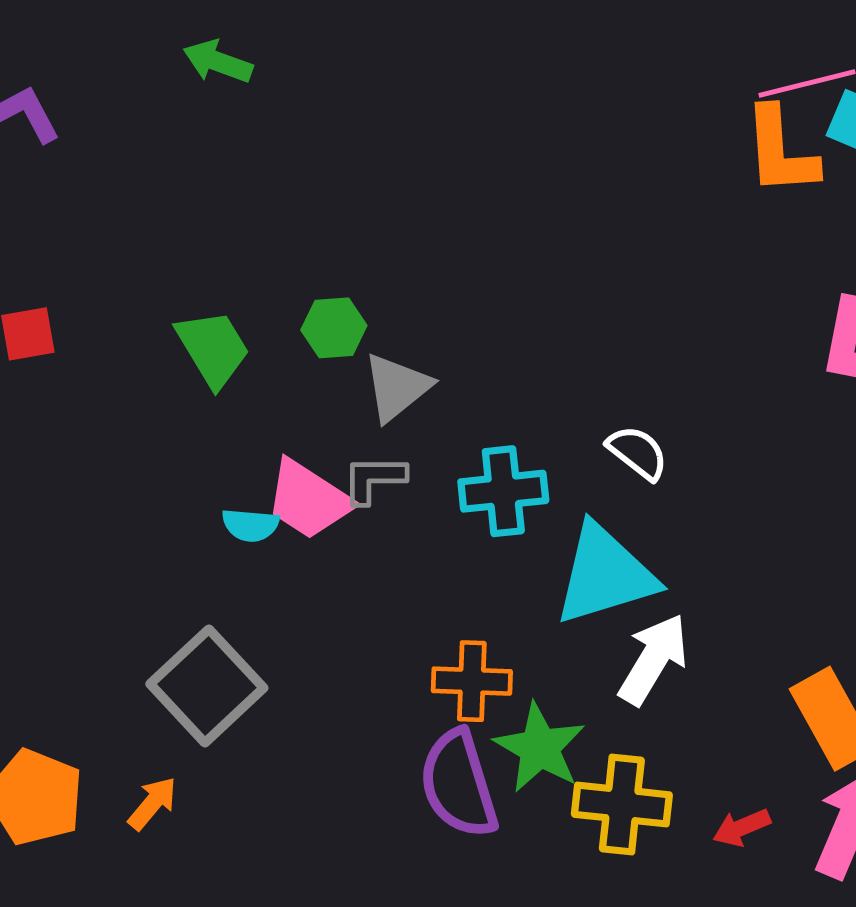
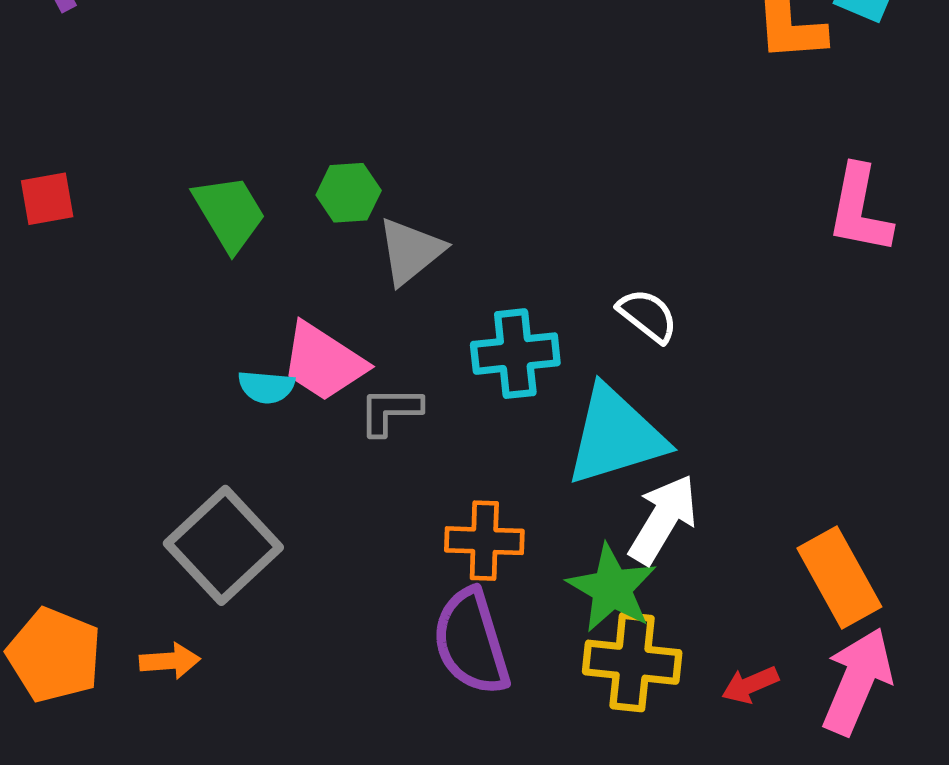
gray L-shape: (374, 479) -> (390, 411), moved
green star: (540, 748) -> (612, 588), moved
orange arrow: (152, 803) -> (170, 661), turned 46

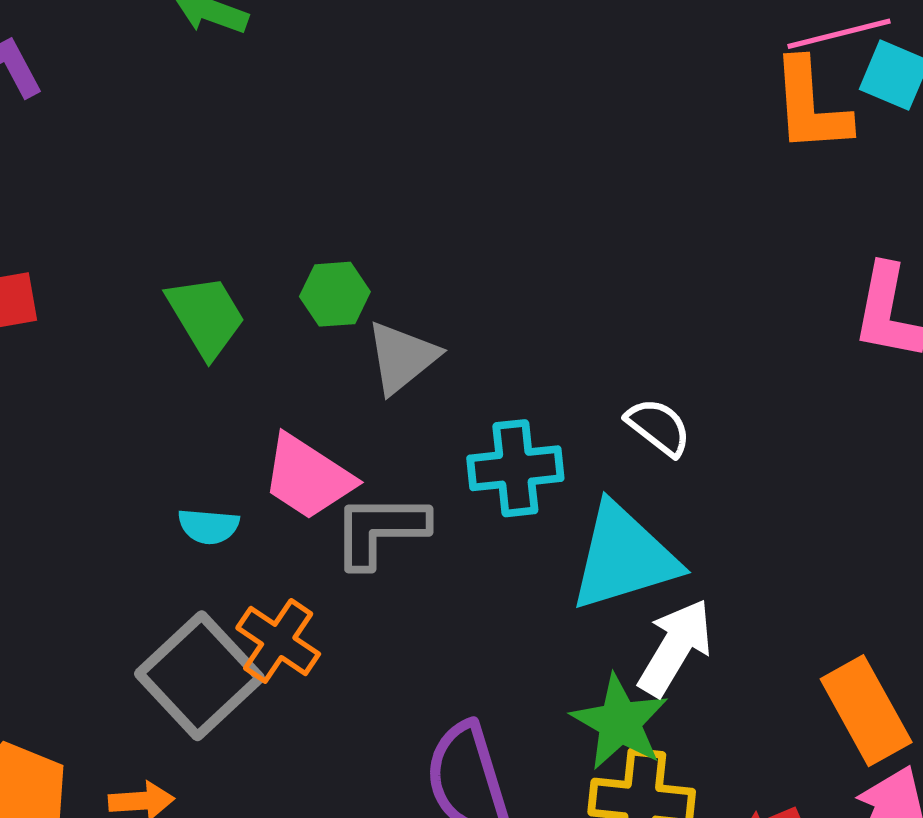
cyan semicircle: (266, 387) -> (209, 526), moved
gray L-shape: (390, 411) -> (380, 530), size x1.4
orange cross: (484, 541) -> (278, 641), moved, turned 32

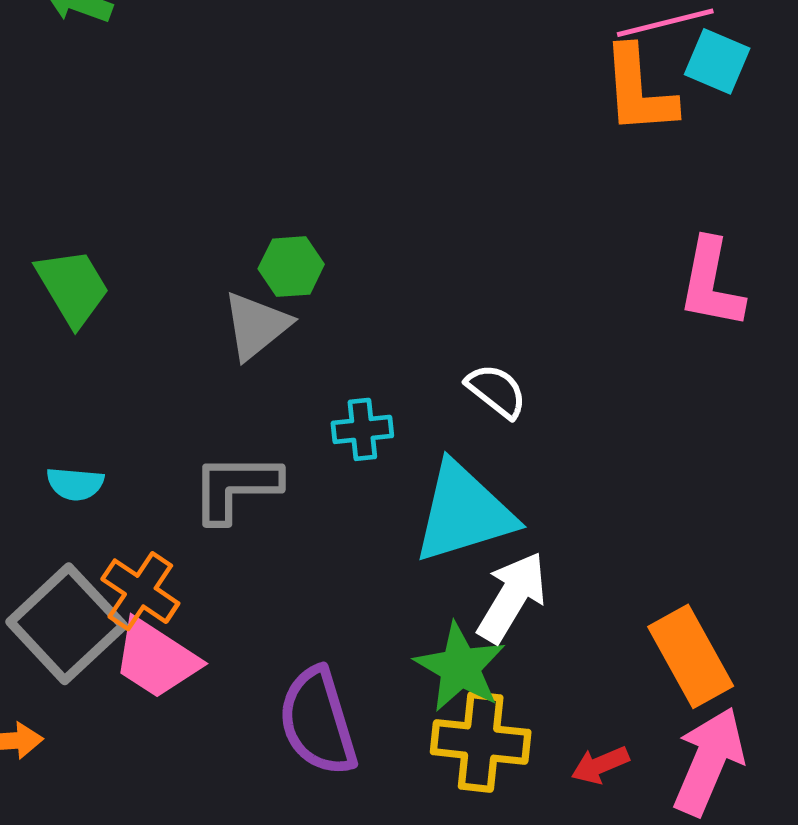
green hexagon: (335, 294) -> (291, 267), moved
cyan cross: (515, 468) -> (362, 429), size x0.7
pink trapezoid: (308, 477) -> (156, 659), moved

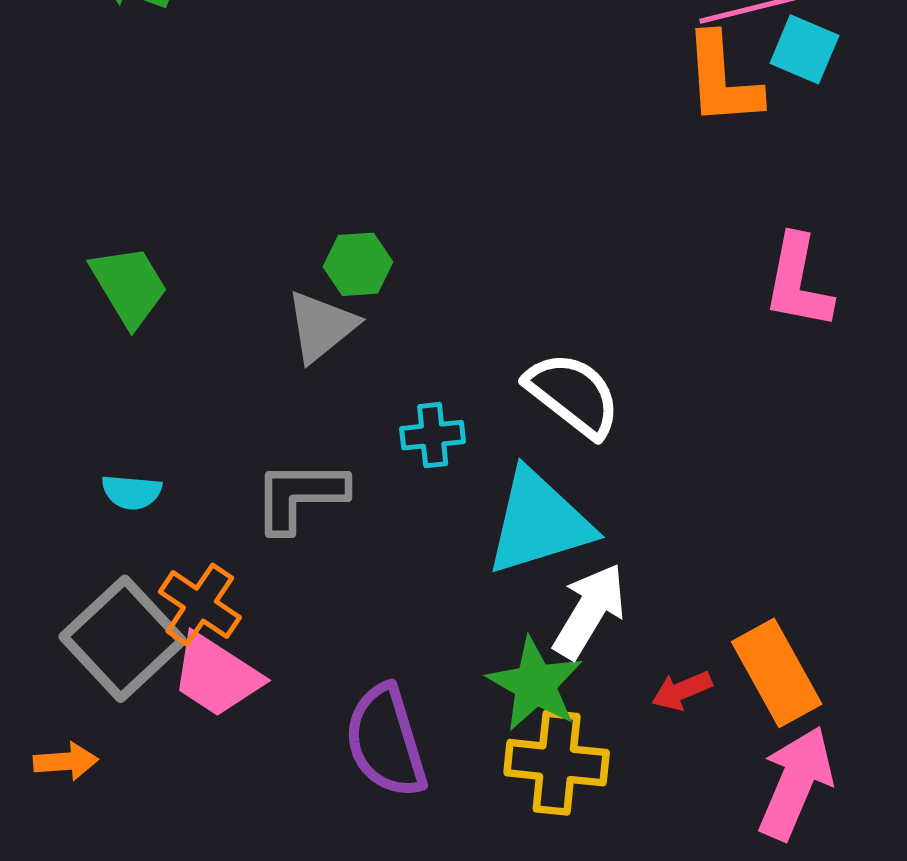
white semicircle: (496, 391) -> (573, 395), size x1.5
red arrow: (600, 765) -> (682, 691), moved

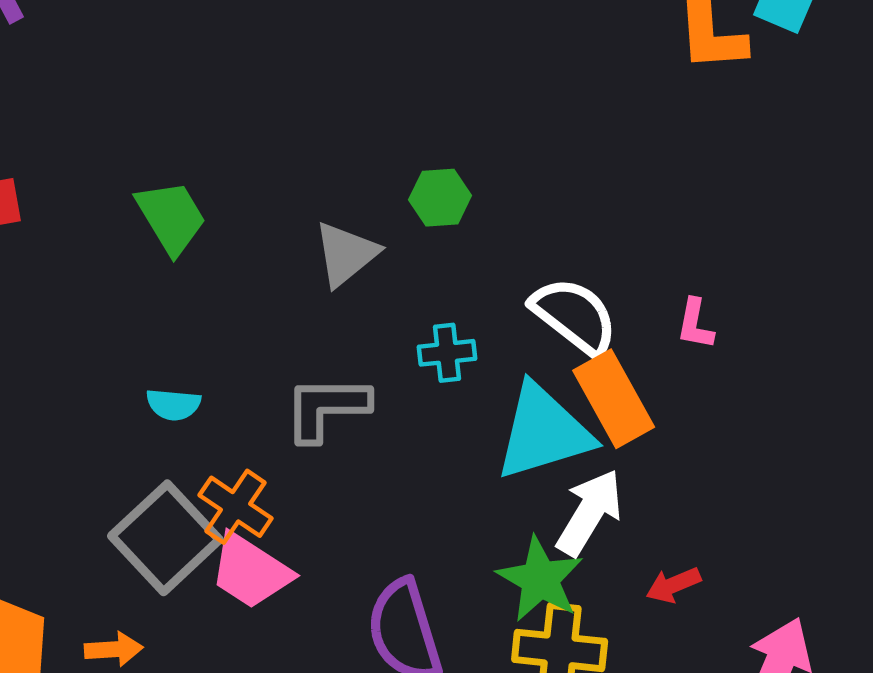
green hexagon: (358, 264) -> (440, 198), moved
pink L-shape: (798, 282) -> (695, 324), moved, size x0.6
orange rectangle: (777, 673) -> (614, 399), moved

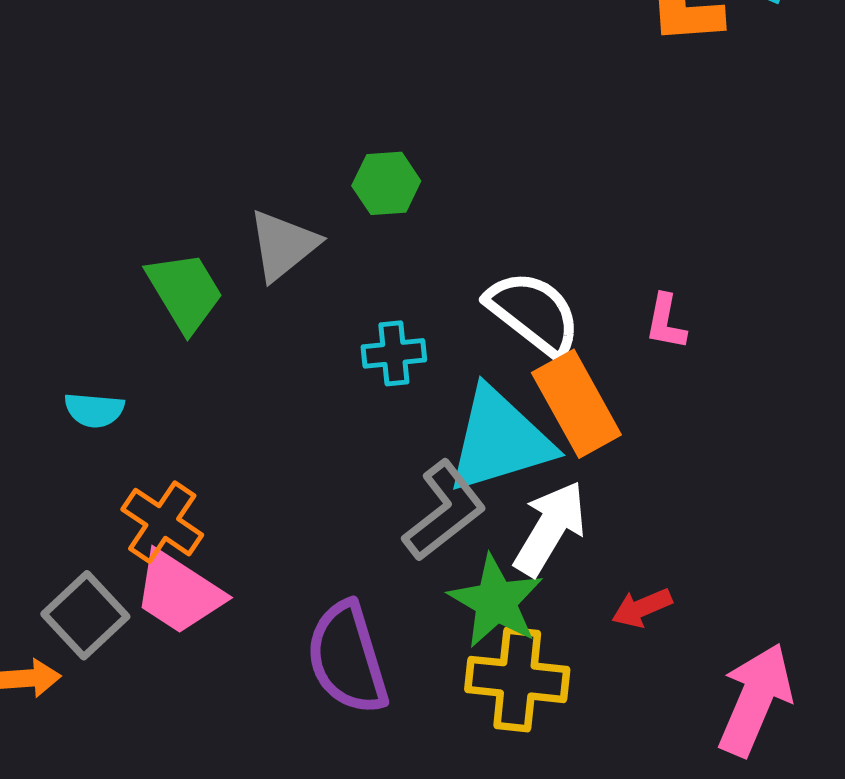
green trapezoid: (171, 217) -> (185, 292), moved
gray L-shape: (326, 408) -> (444, 511), moved, turned 142
gray square: (165, 538) -> (85, 615), moved, size x0.7

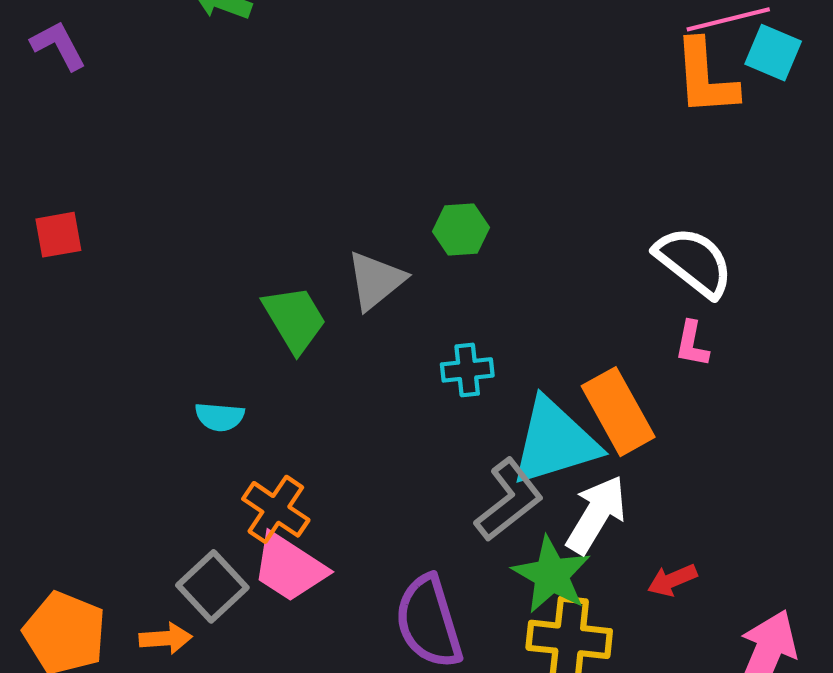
white semicircle: (534, 313) -> (694, 262), moved

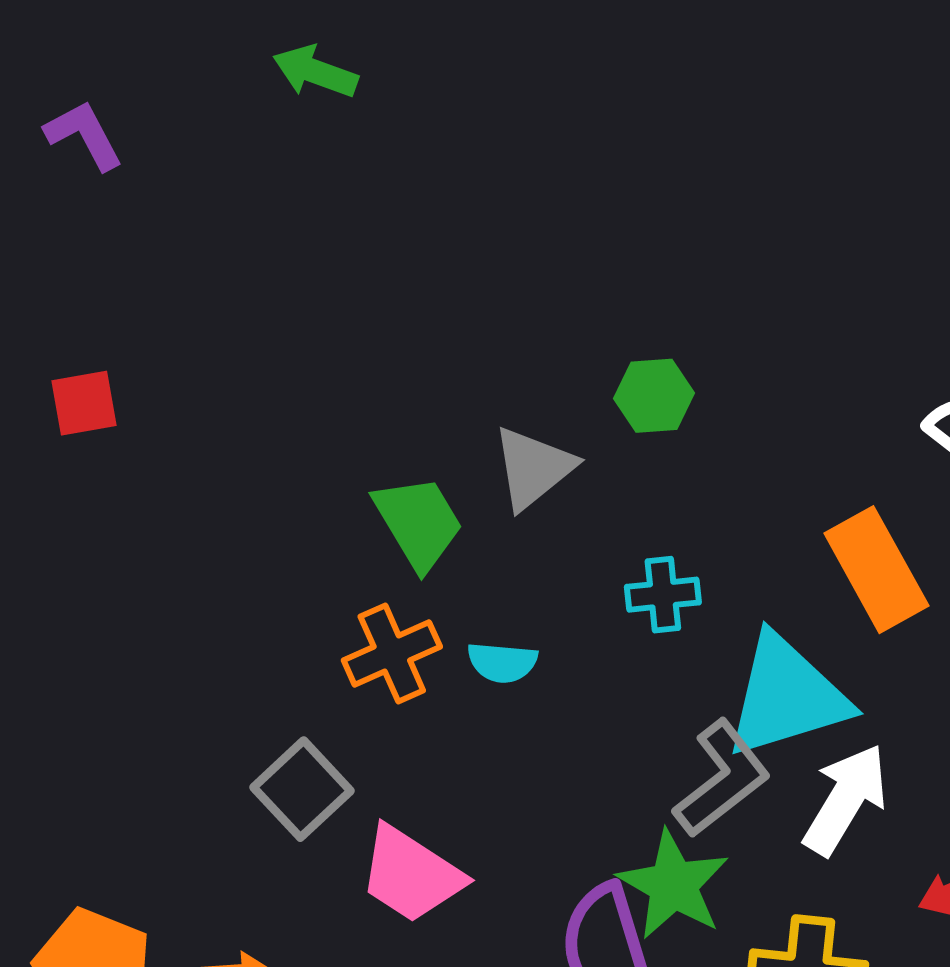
orange rectangle: (618, 412) -> (876, 570), moved
cyan semicircle: (220, 417) -> (502, 662), moved
orange cross: (276, 509) -> (392, 654), moved, turned 32
green star: (551, 575) -> (673, 885), moved
gray square: (212, 586) -> (302, 789), moved

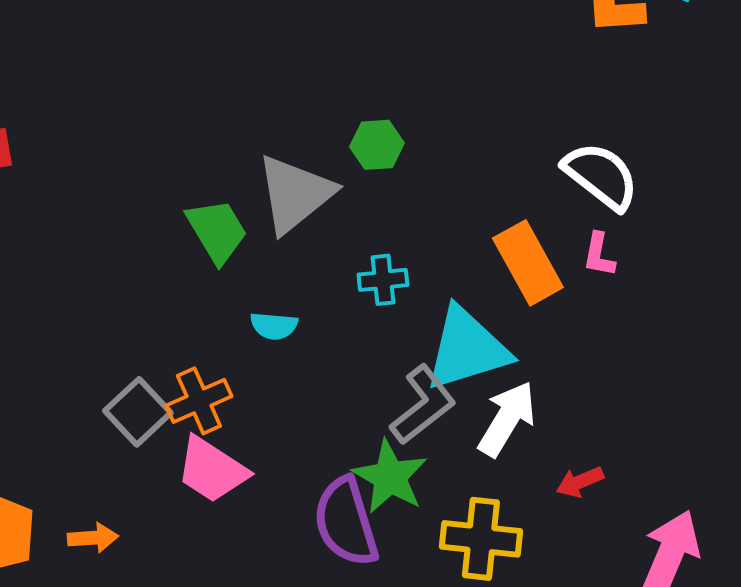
gray triangle: (533, 468) -> (295, 194), size x1.4
orange cross: (392, 654) -> (199, 401), moved

